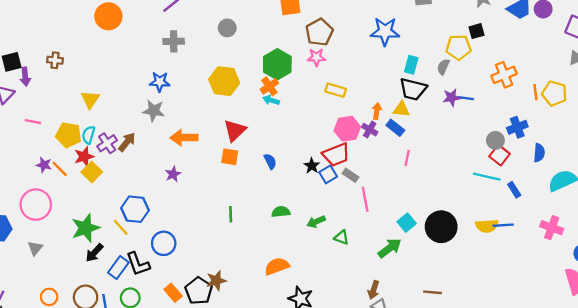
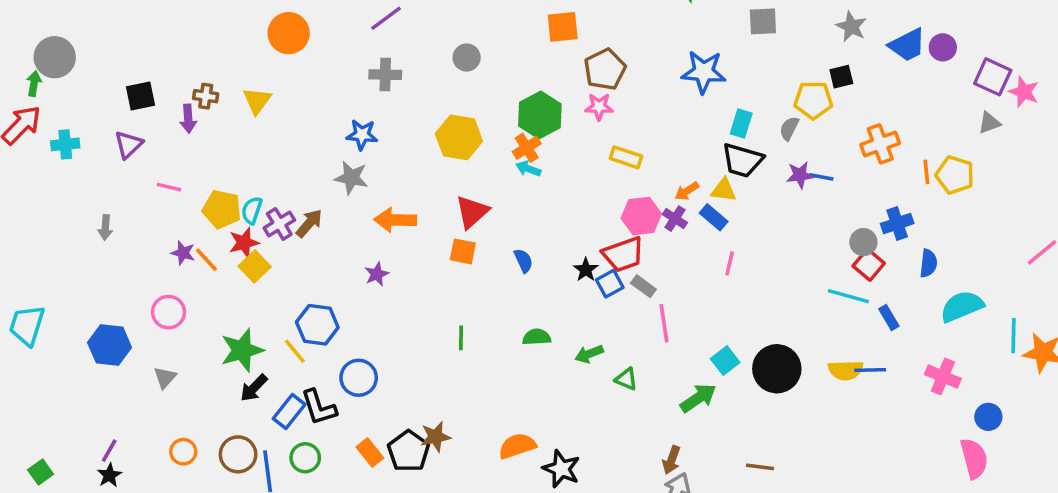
purple arrow: (25, 77) -> (188, 119), moved
yellow triangle: (90, 99) -> (257, 101), moved
orange arrow: (377, 111) -> (687, 191), turned -133
pink circle: (36, 205) -> (168, 312), size x0.7
orange semicircle: (277, 266) -> (517, 446), moved

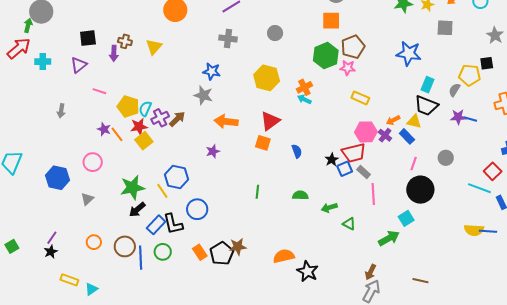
green hexagon: (540, 115) -> (326, 56), moved
gray circle: (863, 242) -> (446, 158), moved
black circle: (777, 369) -> (420, 190), moved

